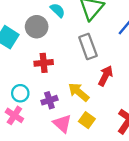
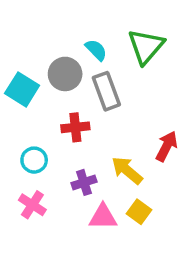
gray rectangle: (88, 47) -> (106, 91), moved
cyan circle: (20, 93) -> (34, 160), moved
pink triangle: (62, 124) -> (103, 217), turned -42

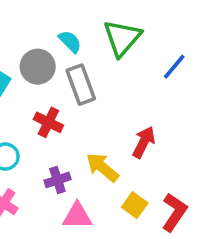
red cross: (75, 127) -> (48, 122), turned 32
yellow square: (139, 212) -> (135, 205), moved

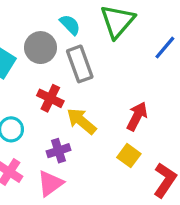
yellow arrow: (102, 167) -> (81, 121), moved
yellow square: (135, 205) -> (129, 156), moved
pink triangle: (77, 216) -> (50, 183), moved, turned -36

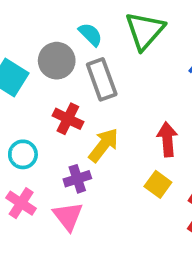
red arrow: (137, 116) -> (167, 139), turned -32
yellow arrow: (81, 121) -> (104, 145), turned 88
pink triangle: (50, 183) -> (68, 216), turned -32

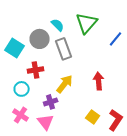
red cross: (68, 119) -> (36, 70), moved, turned -35
yellow square: (158, 184) -> (93, 117), moved

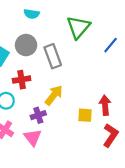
cyan semicircle: (58, 25) -> (32, 14), moved, turned 144
red arrow: (99, 81) -> (105, 105), moved
yellow square: (93, 117) -> (85, 115), moved, turned -32

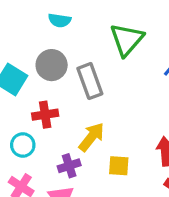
yellow square: (85, 115) -> (119, 166), moved

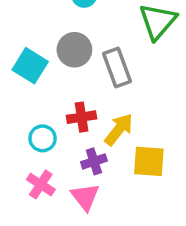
red cross: (45, 115) -> (82, 117), moved
yellow square: (119, 166) -> (149, 161), size x1.4

